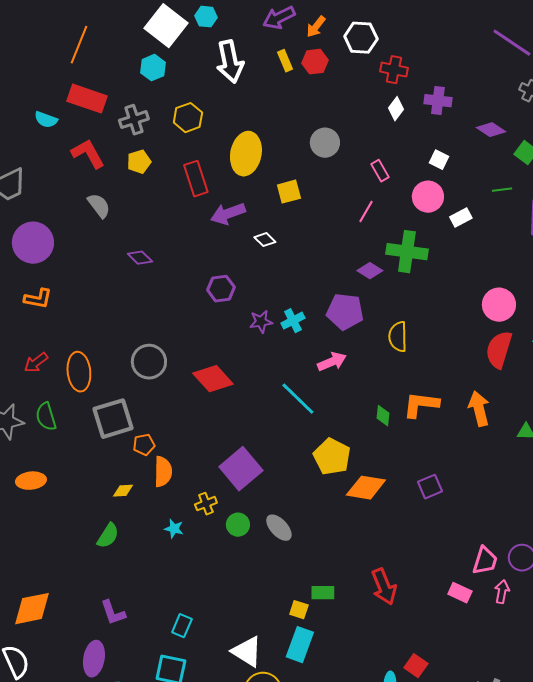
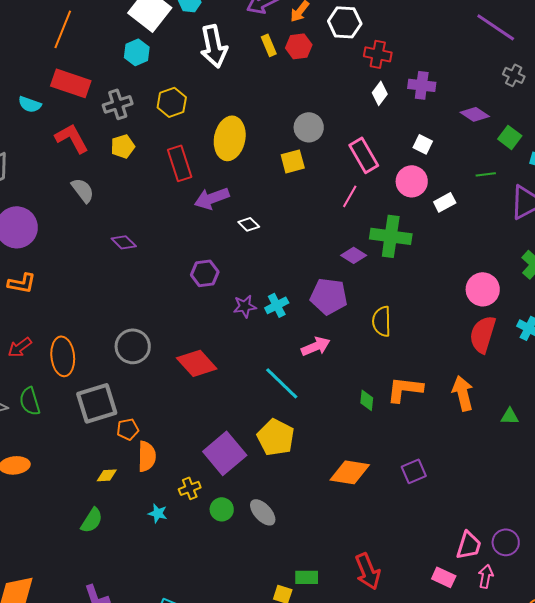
pink rectangle: (380, 171) -> (364, 155), size x1.6
yellow square: (289, 192) -> (293, 161), moved
yellow pentagon: (332, 457) -> (276, 437), moved

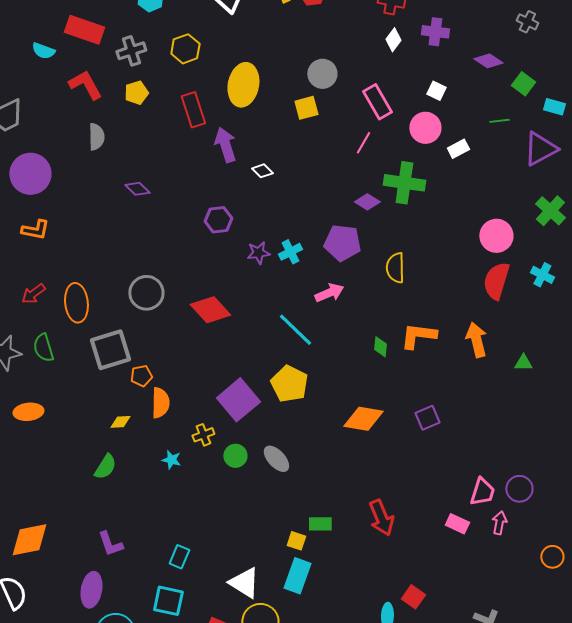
gray semicircle: (83, 190) -> (96, 137), turned 36
purple arrow: (212, 198) -> (225, 145), turned 92

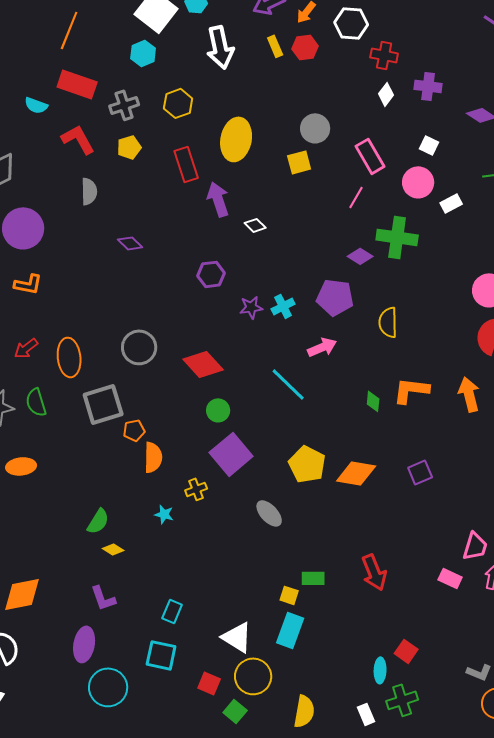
yellow pentagon: (289, 384) -> (307, 464), moved
yellow diamond: (120, 422) -> (113, 549), moved, turned 35
green circle: (235, 456) -> (218, 410), moved

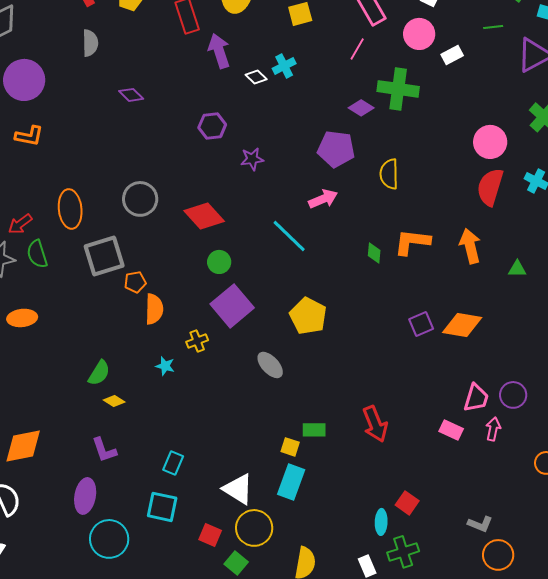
cyan cross: (283, 306) -> (284, 66), moved
red arrow: (26, 348) -> (20, 224), moved
orange diamond: (356, 473) -> (462, 325), moved

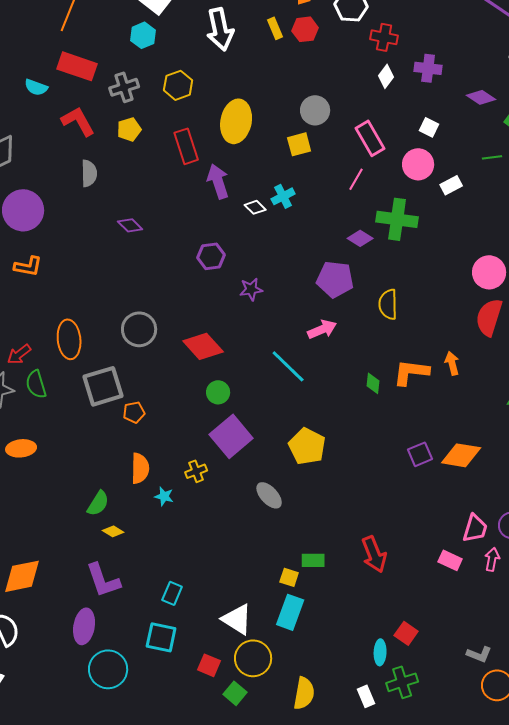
orange arrow: (470, 246) -> (452, 363), moved, size x0.7
orange semicircle: (154, 309) -> (140, 468), moved
purple L-shape: (104, 450) -> (103, 580), size x1.4

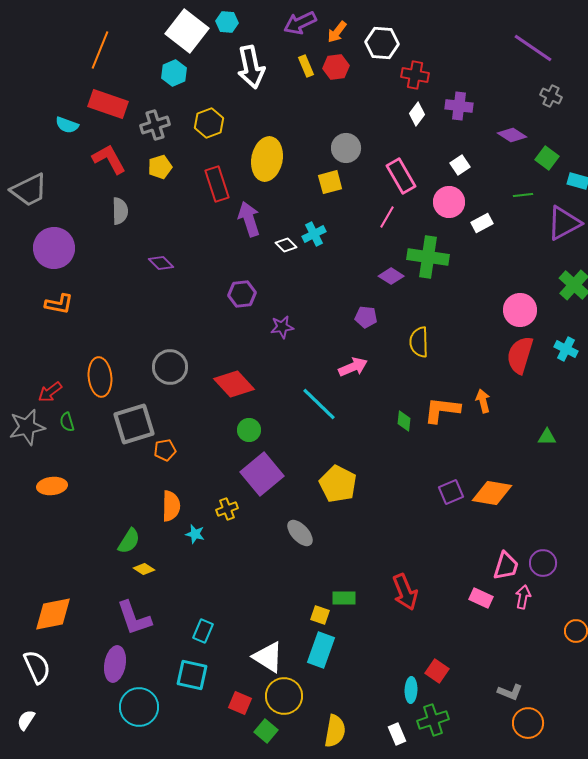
white square: (429, 127) -> (460, 165), turned 30
purple pentagon: (335, 279) -> (366, 317), size x0.6
green semicircle: (36, 384) -> (67, 422), size x0.7

